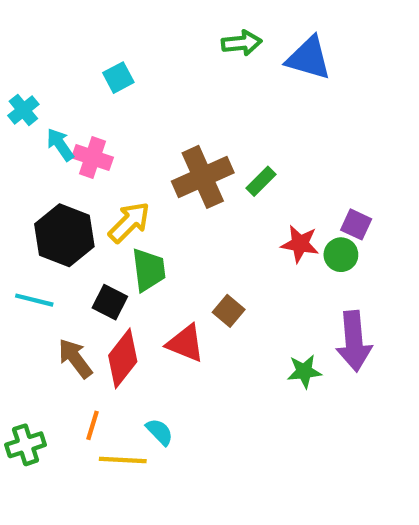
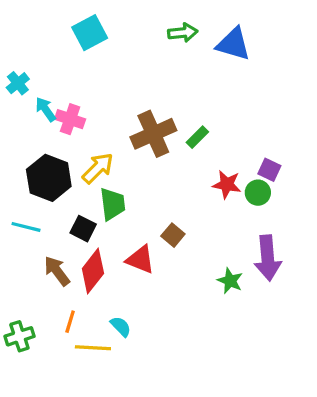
cyan square: (118, 78) -> (90, 33), moved, size x1.5
green star: (304, 371) -> (230, 281), turned 30

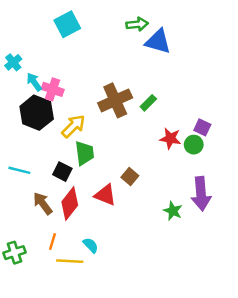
blue triangle: (233, 44) -> (158, 41), moved
black hexagon: (49, 178) -> (37, 113), moved

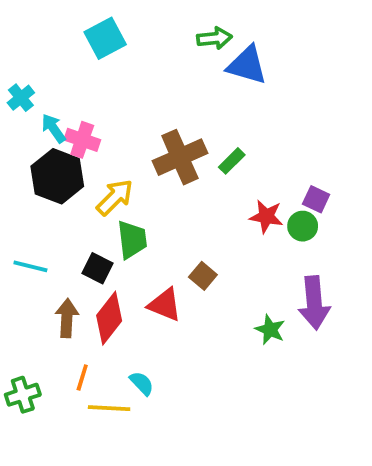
brown arrow: (43, 203) -> (67, 318), turned 40

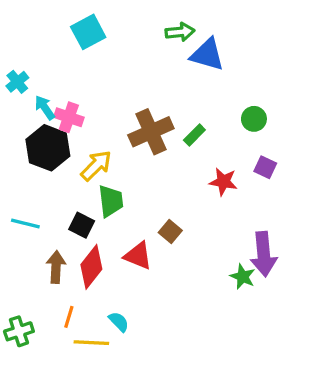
green circle: (303, 226) -> (254, 119), moved
green star: (270, 330) -> (243, 277), moved

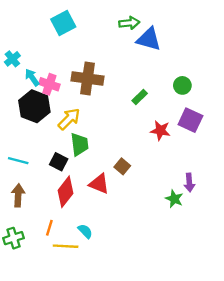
brown cross: (151, 132) -> (88, 78), moved, turned 32
purple square: (265, 167) -> (190, 120), size x1.5
purple arrow: (264, 254) -> (189, 183), size x0.6
brown arrow: (56, 267) -> (18, 195), moved

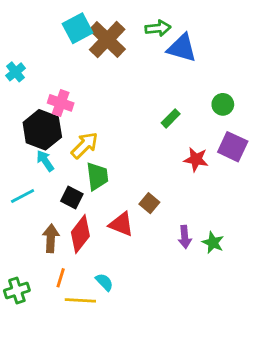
cyan arrow: (32, 77) -> (45, 161), moved
brown cross: (88, 78) -> (107, 39), moved, turned 36
cyan line: (18, 161) -> (23, 196), turned -42
purple arrow: (189, 183) -> (185, 237), moved
brown arrow: (18, 195) -> (51, 238), moved

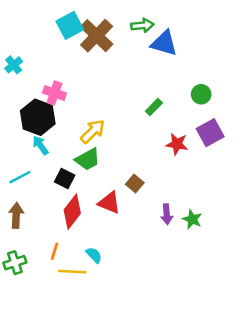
yellow arrow: (85, 145) -> (93, 131), moved
purple square: (233, 147) -> (210, 133), turned 36
green trapezoid: (97, 176) -> (88, 159), turned 68
brown arrow: (51, 238) -> (16, 215), moved

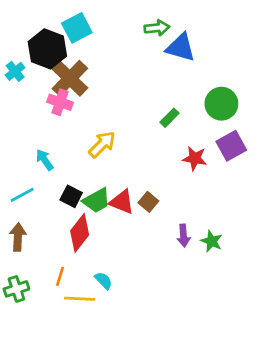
brown cross: (97, 36) -> (70, 78), moved
green circle: (201, 94) -> (221, 104), size x1.5
black hexagon: (38, 117) -> (47, 49), moved
green trapezoid: (88, 159) -> (96, 201), moved
red triangle: (109, 203) -> (122, 202), moved

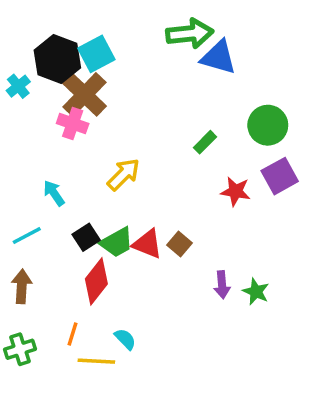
cyan square: (77, 28) -> (96, 54), moved
green arrow: (157, 28) -> (190, 34), size x1.5
black square: (71, 196) -> (86, 237), turned 30

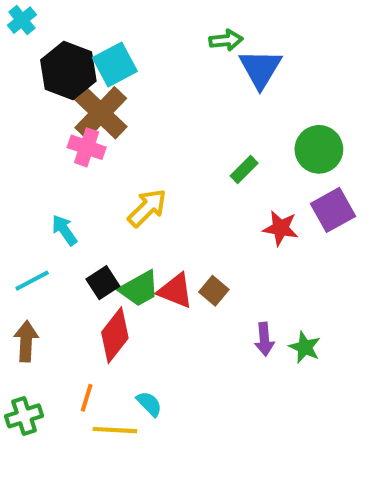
green arrow: (190, 34) -> (226, 40), size x0.6
blue triangle: (219, 57) -> (260, 69), turned 45
cyan cross: (18, 86) -> (22, 20), moved

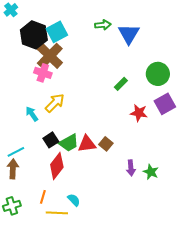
green arrow: (226, 40) -> (103, 25), moved
yellow arrow: (147, 208) -> (55, 103), moved
cyan line: (32, 281) -> (16, 152), moved
red triangle: (175, 291) -> (87, 144), turned -30

